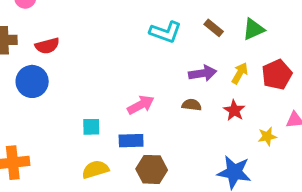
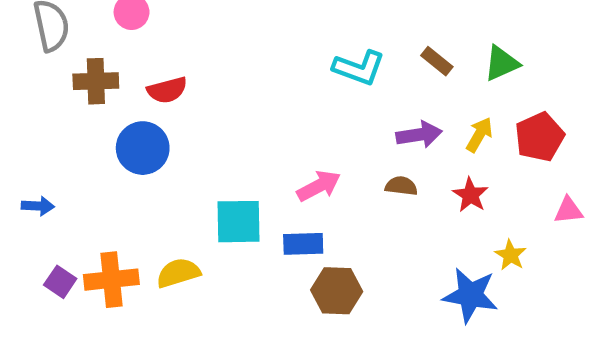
cyan square: (91, 127) -> (239, 222), size x1.6
yellow star: (267, 136) -> (510, 255), moved, turned -30
yellow semicircle: (95, 169) -> (178, 273), moved

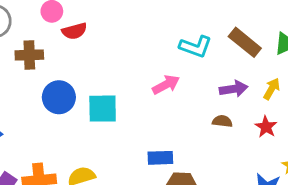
brown rectangle: (437, 61) -> (245, 42), size x1.6
red semicircle: (167, 90) -> (74, 31), moved
pink arrow: (319, 186) -> (166, 85), moved
cyan square: (239, 222) -> (103, 109), moved

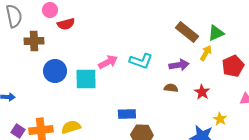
cyan L-shape: (196, 47) -> (141, 61), moved
pink arrow: (166, 85) -> (108, 62), moved
yellow arrow: (272, 89) -> (206, 53), moved

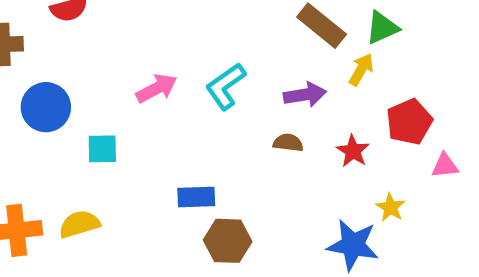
cyan L-shape: (141, 61) -> (226, 86), turned 125
red pentagon: (233, 66) -> (409, 122), moved
cyan square: (86, 79) -> (102, 149), moved, size x0.7

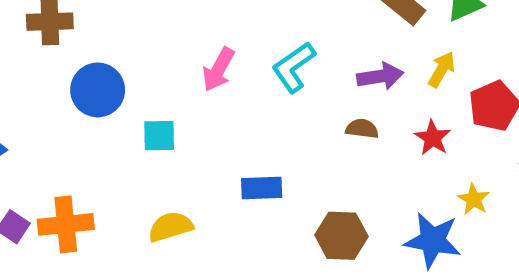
yellow arrow: (361, 70) -> (442, 69), moved
pink arrow: (157, 88) -> (218, 69), turned 147
yellow semicircle: (79, 224) -> (171, 227), moved
brown hexagon: (228, 241) -> (341, 236), moved

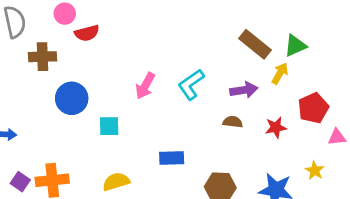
yellow arrow: (442, 69) -> (280, 73), moved
red star: (433, 138) -> (276, 127), turned 30
yellow star: (474, 199) -> (315, 171), moved

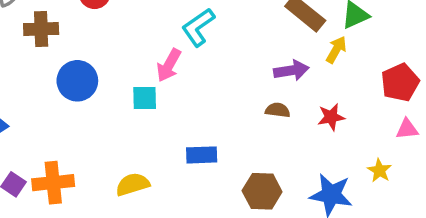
cyan L-shape: (191, 84) -> (198, 27), moved
red pentagon: (313, 108) -> (400, 82), moved
cyan square: (109, 126) -> (145, 98), moved

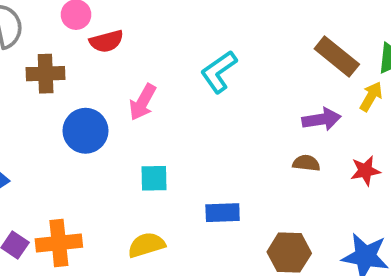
pink arrow: (169, 65) -> (143, 102), moved
cyan square: (145, 98) -> (154, 178), moved

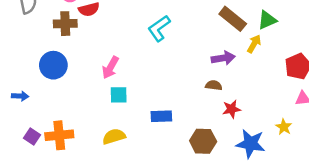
brown cross: (46, 74) -> (65, 24), moved
pink arrow: (143, 102) -> (110, 68), moved
blue circle: (86, 131) -> (53, 65), moved
red star: (365, 171) -> (232, 109), moved

